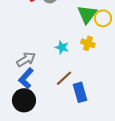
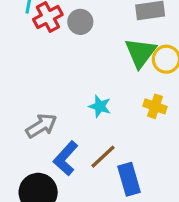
yellow cross: (88, 43) -> (155, 106), moved
blue L-shape: (26, 78) -> (66, 158), moved

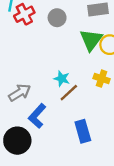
gray circle: (80, 22) -> (57, 18), moved
brown line: (103, 157) -> (69, 93), moved

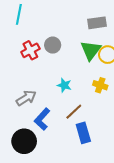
red cross: (24, 14) -> (30, 50), moved
gray circle: (57, 18) -> (53, 45), moved
brown line: (69, 93) -> (74, 112), moved

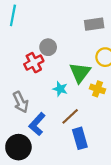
red cross: (30, 50) -> (34, 63), moved
green triangle: (91, 50) -> (80, 72), moved
gray arrow: (26, 98) -> (21, 102), turned 96

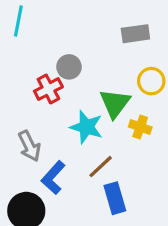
cyan star: (60, 89) -> (86, 127), size x1.5

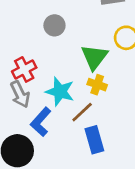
red cross: (48, 89) -> (24, 69), moved
cyan star: (86, 127) -> (60, 91), moved
yellow cross: (140, 127) -> (97, 85), moved

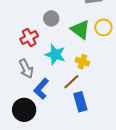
green triangle: (94, 57) -> (80, 29), moved, turned -30
red cross: (24, 69) -> (29, 38), moved
cyan star: (60, 91) -> (55, 55), moved

